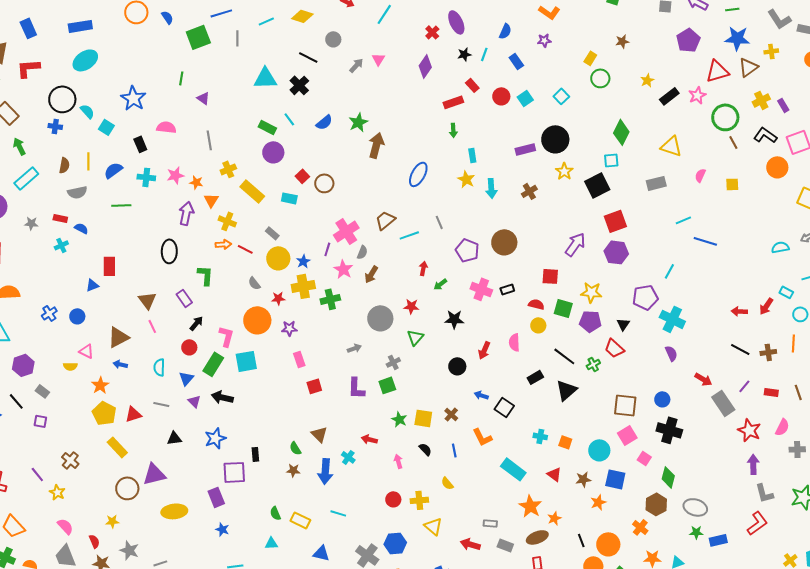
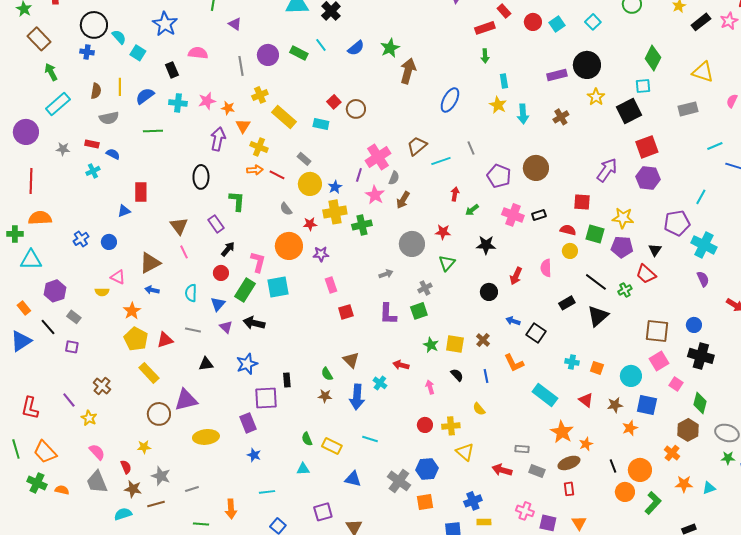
purple circle: (273, 152) -> (268, 55), moved

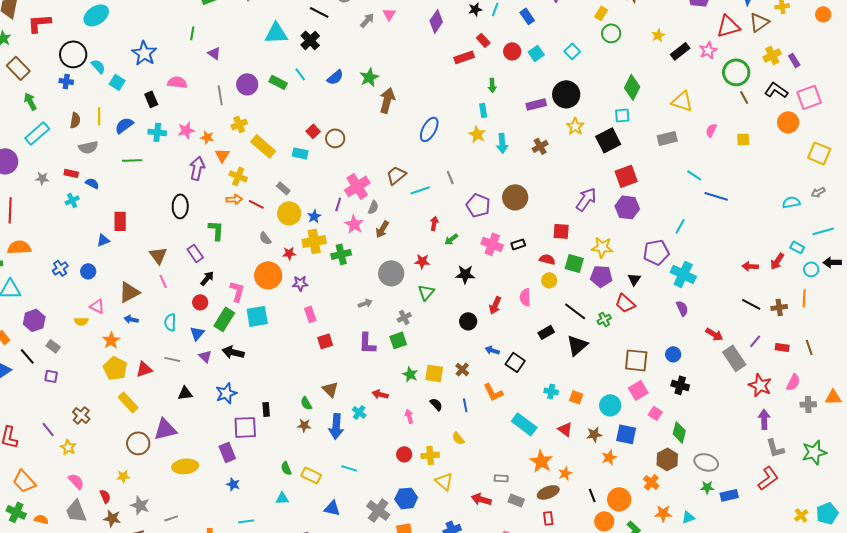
green arrow: (485, 56) -> (492, 85), moved
cyan line: (715, 146) -> (694, 175), turned 56
black cross: (701, 356) -> (680, 385), size x0.7

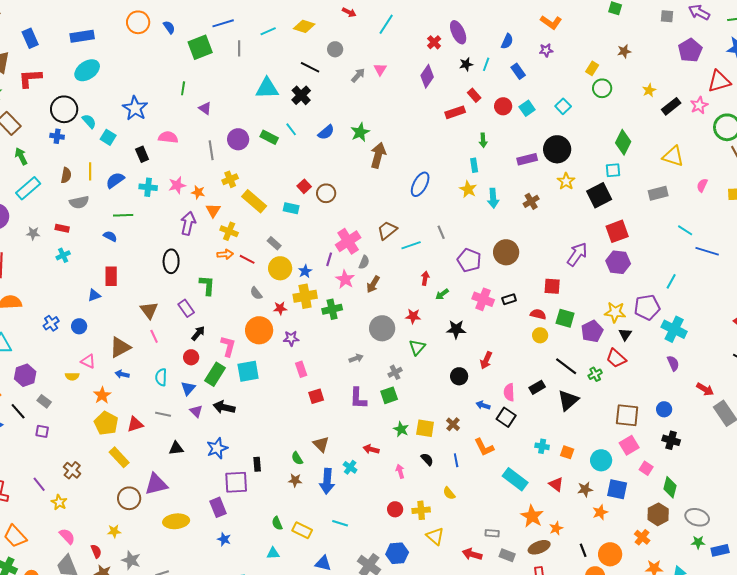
blue semicircle: (92, 183) -> (110, 236), moved
yellow star: (602, 247) -> (615, 312), moved
purple pentagon: (601, 276) -> (592, 331), turned -30
pink semicircle: (525, 297) -> (509, 392), moved

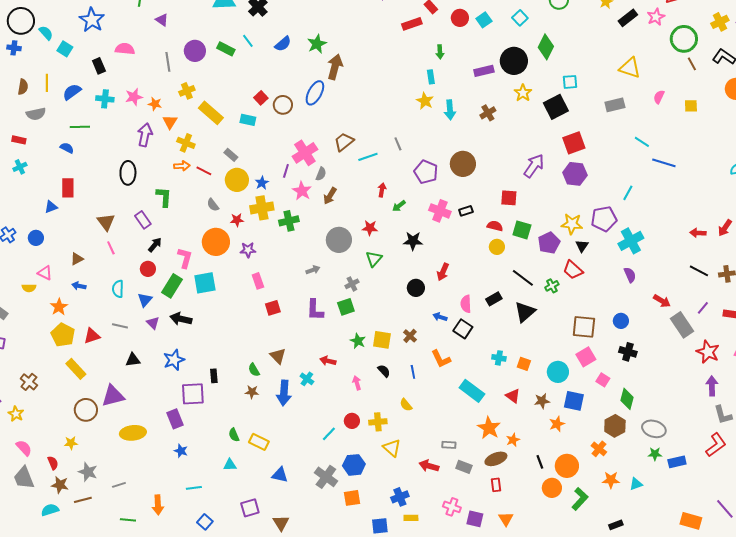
green diamond: (623, 142) -> (546, 47), moved
blue ellipse: (420, 184) -> (315, 93), moved
cyan cross: (674, 329) -> (631, 241), turned 35
brown triangle: (120, 347) -> (77, 259), size x0.6
cyan line: (340, 523) -> (329, 434), moved, turned -63

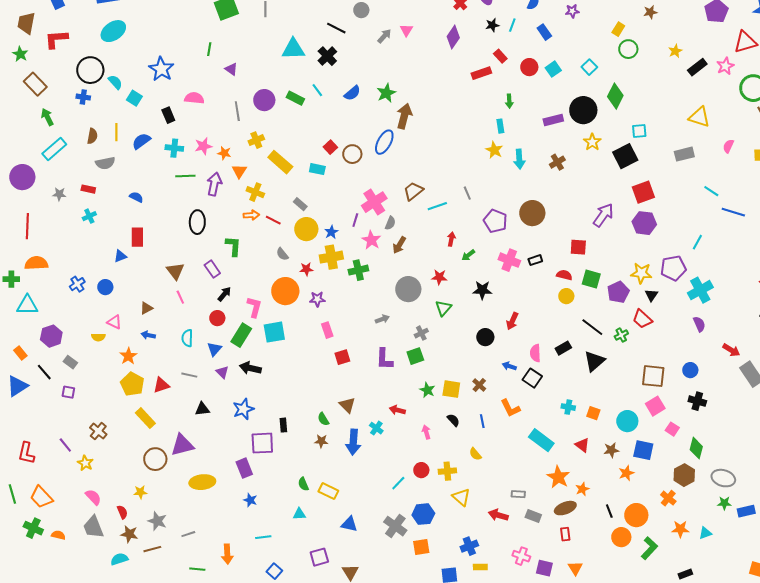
green line: (80, 127) -> (185, 176), moved

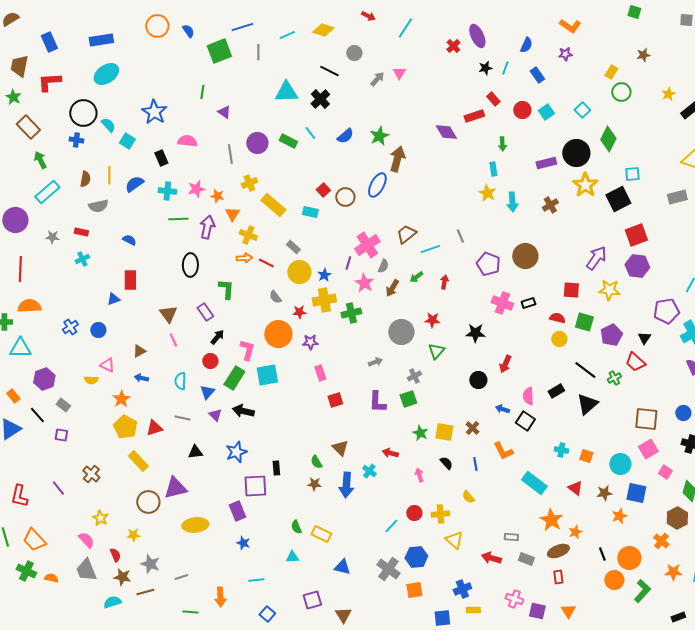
purple diamond: (453, 37) -> (446, 132), moved, turned -65
yellow star: (592, 142) -> (585, 185), size x1.4
green arrow: (468, 255) -> (416, 277), moved
yellow star: (641, 273) -> (609, 290), moved
yellow star: (85, 463) -> (100, 518), moved

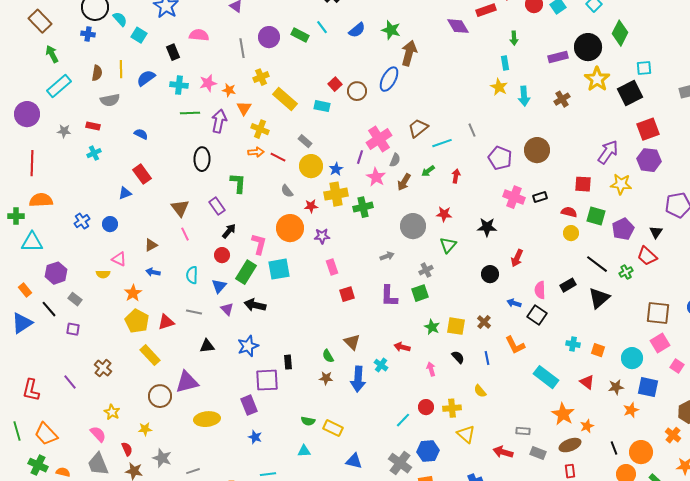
green star: (379, 136) -> (391, 30), turned -30
red rectangle: (130, 280) -> (142, 174), turned -36
green semicircle: (296, 527) -> (308, 421), turned -56

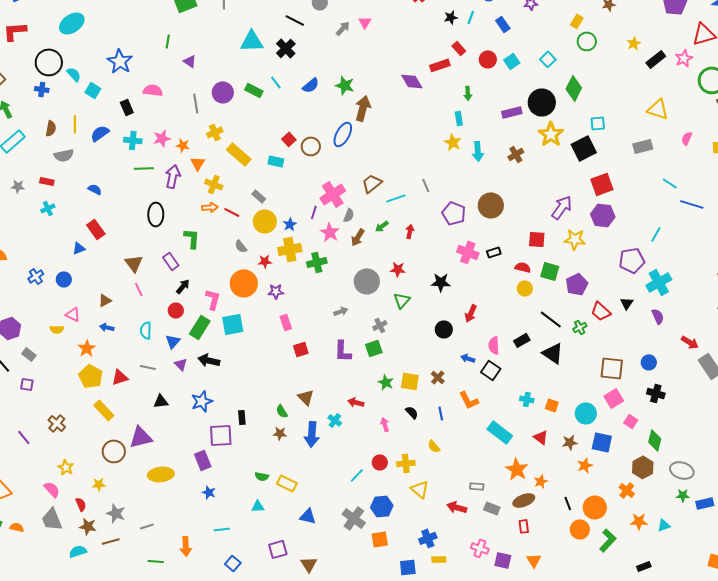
black triangle: (656, 232) -> (627, 303), moved
black triangle: (599, 298) -> (553, 353), turned -45

